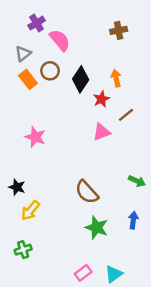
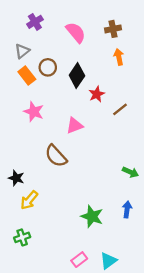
pink semicircle: (60, 40) -> (76, 32), moved
orange arrow: (116, 78) -> (119, 57), moved
pink triangle: (101, 132) -> (75, 126), moved
pink star: (35, 137) -> (34, 112), moved
brown semicircle: (87, 192) -> (56, 156), moved

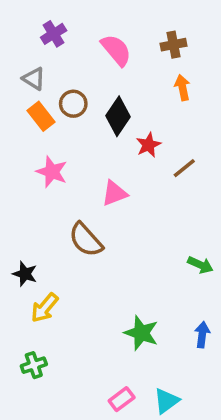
gray triangle: (22, 51) -> (34, 79), turned -49
blue arrow: (127, 209) -> (202, 335), moved

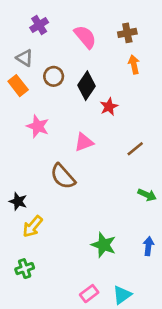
orange rectangle: (41, 116) -> (18, 86), moved
brown line: (184, 168) -> (135, 149), moved

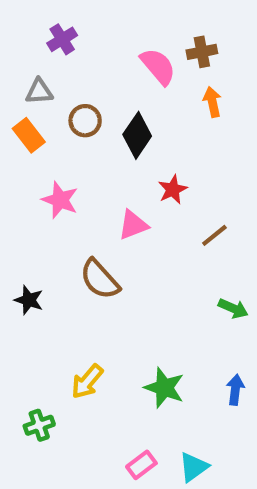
pink semicircle: (85, 37) -> (158, 66), moved
gray triangle: (25, 58) -> (39, 91), turned -36
red star: (109, 107) -> (173, 190), moved
black star: (18, 201) -> (29, 300), moved
yellow arrow: (33, 226) -> (87, 381), moved

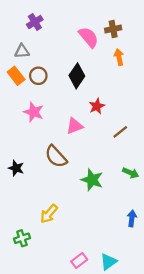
brown circle: (85, 121) -> (38, 76), moved
green star: (164, 388) -> (92, 180), moved

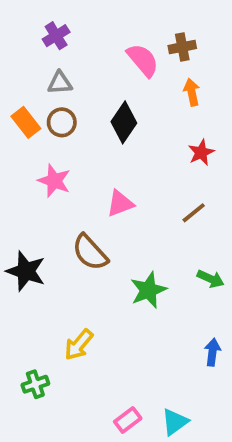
gray triangle: (22, 51) -> (60, 83), moved
red star: (97, 106) -> (201, 152), moved
black star: (16, 168) -> (26, 271), size x1.5
green star: (92, 180) -> (148, 290), turned 30

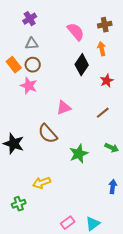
brown cross: (182, 47) -> (105, 25), moved
black diamond: (124, 122) -> (82, 65), moved
pink star: (54, 181) -> (29, 86), moved
yellow arrow: (79, 345) -> (42, 183), turned 30

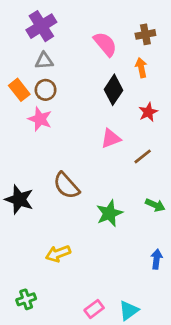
purple cross: (30, 19) -> (41, 26), size x1.5
pink triangle: (64, 108) -> (111, 138), moved
green cross: (19, 204) -> (26, 299), moved

